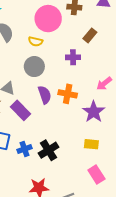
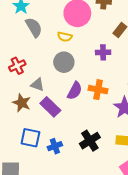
purple semicircle: (45, 95) -> (75, 91), turned 48
black cross: (49, 150) -> (90, 141), moved

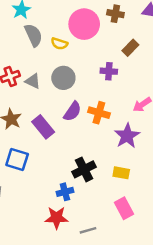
yellow semicircle: (65, 37) -> (59, 44), moved
gray triangle: (37, 85) -> (33, 81), moved
blue cross: (55, 146) -> (65, 192), moved

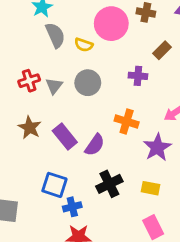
gray triangle: (33, 81) -> (54, 86), turned 42
purple semicircle: (72, 111) -> (95, 145), moved
blue square: (17, 160) -> (54, 185), moved
blue cross: (65, 192) -> (72, 207), moved

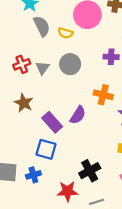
purple rectangle: (65, 137) -> (52, 122), moved
black cross: (109, 184) -> (90, 171), moved
blue cross: (72, 207) -> (33, 175), moved

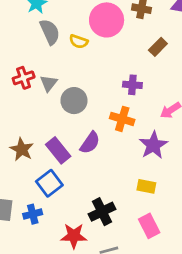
purple cross: (111, 57) -> (132, 85), moved
gray circle: (70, 64) -> (74, 101), moved
brown star: (24, 103) -> (22, 149), moved
blue square: (46, 149) -> (49, 183), turned 35

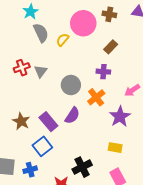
yellow semicircle: (79, 42) -> (63, 40), turned 112
brown rectangle: (158, 47) -> (111, 47), moved
gray circle: (74, 101) -> (71, 85), moved
orange cross: (122, 119) -> (96, 97), turned 36

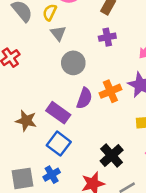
gray triangle: (41, 71) -> (58, 33), moved
orange cross: (96, 97) -> (110, 91), moved, turned 30

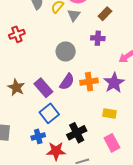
gray triangle: (58, 33) -> (74, 15), moved
blue square: (59, 144) -> (49, 113), moved
blue cross: (52, 175) -> (38, 136), moved

